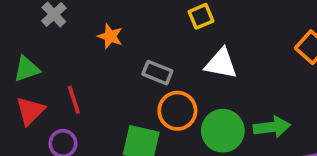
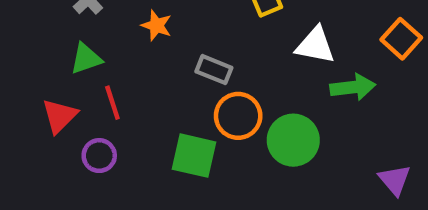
white triangle: (221, 64) -> (315, 45), moved
green triangle: (27, 69) -> (86, 59), moved
green arrow: (272, 127) -> (353, 87), moved

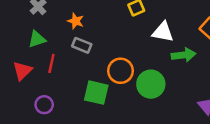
gray rectangle: (214, 70) -> (82, 45), moved
red line: (112, 103) -> (51, 63), turned 30
purple circle: (99, 156) -> (44, 105), moved

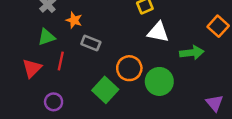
orange star: (76, 21) -> (74, 20), moved
white triangle: (163, 32) -> (158, 32), moved
green square: (96, 93) -> (105, 90), turned 30

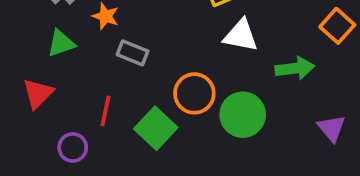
red line: (61, 61) -> (106, 111), moved
purple triangle: (215, 103) -> (331, 128), moved

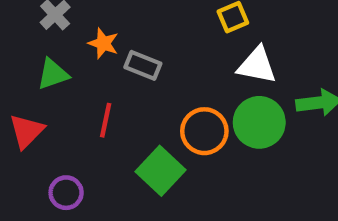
gray rectangle: (133, 53) -> (143, 65), moved
red line: (106, 111) -> (106, 120), moved
green circle: (243, 115) -> (259, 122), moved

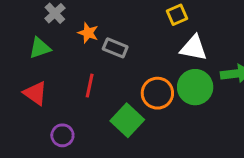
green triangle: (53, 74) -> (40, 48), moved
red triangle: (27, 131) -> (35, 93), turned -40

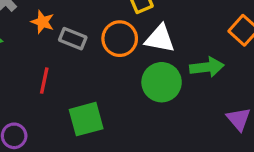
orange circle: (157, 93) -> (120, 39), moved
green square: (127, 120) -> (86, 119), turned 32

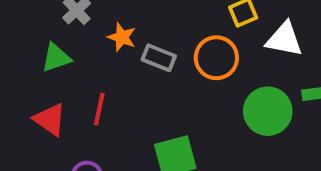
white triangle: (160, 39) -> (284, 39), moved
red line: (44, 81) -> (99, 109), moved

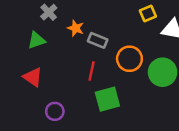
orange circle: (216, 58) -> (129, 59), moved
red line: (99, 109) -> (92, 71), moved

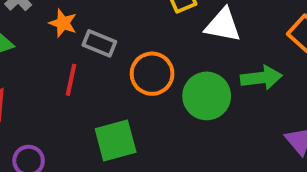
red line: (92, 71) -> (71, 80), moved

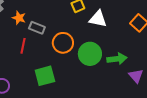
green arrow: (261, 78) -> (117, 59), moved

